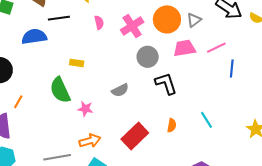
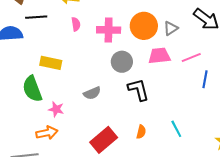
pink cross: (132, 26) -> (109, 30), turned 30
yellow rectangle: (77, 63) -> (51, 63), size x1.5
orange arrow: (90, 141) -> (47, 133), moved

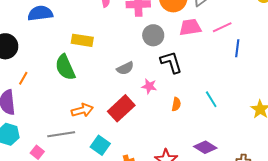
pink star: (56, 109) -> (149, 86), moved
red rectangle: (104, 140) -> (121, 108), moved

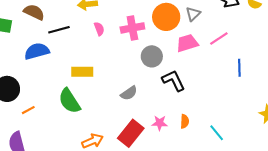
blue line: (237, 48) -> (239, 68), moved
orange line: (23, 78) -> (28, 110), moved, turned 40
pink star: (149, 86) -> (160, 123), moved
cyan line: (211, 99) -> (217, 133), moved

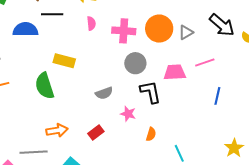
pink trapezoid: (187, 43) -> (175, 72), moved
pink star: (160, 123) -> (128, 114), moved
red rectangle: (131, 133) -> (96, 132), size x0.6

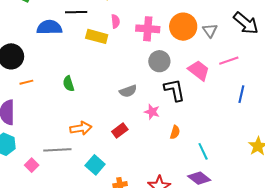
gray triangle: (186, 32) -> (210, 30), turned -35
yellow rectangle: (64, 61) -> (97, 36), moved
pink trapezoid: (175, 72) -> (199, 70), turned 40
green semicircle: (45, 86) -> (68, 84), size x0.6

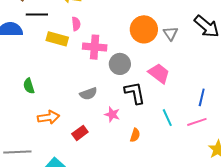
pink cross: (148, 29) -> (95, 47), moved
pink line: (229, 61) -> (197, 122), moved
orange arrow: (81, 128) -> (48, 117), moved
cyan line: (203, 151) -> (167, 118), moved

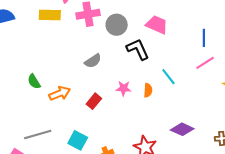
green semicircle: (29, 86) -> (34, 82), moved
pink star: (112, 114) -> (124, 88), moved
cyan line: (167, 118) -> (168, 77), moved

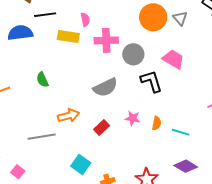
gray semicircle: (93, 61) -> (105, 87), size x1.4
cyan line: (168, 77) -> (181, 132), moved, turned -42
green semicircle: (34, 82) -> (42, 80), moved
gray line: (38, 134) -> (42, 137), moved

